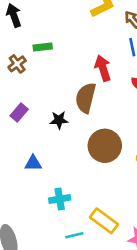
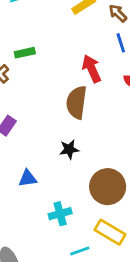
black star: (59, 120) -> (69, 149), moved
brown circle: (105, 146) -> (108, 187), moved

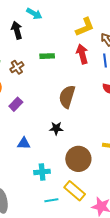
green rectangle: (25, 53) -> (47, 56), moved
red arrow: (92, 69) -> (82, 54), moved

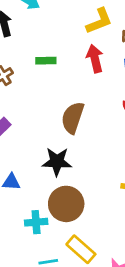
black star: (56, 128) -> (57, 162), size x1.5
brown circle: (78, 159) -> (66, 204), moved

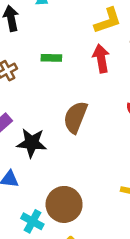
black star: (57, 162) -> (32, 143), moved
cyan cross: (36, 222) -> (32, 221), turned 30

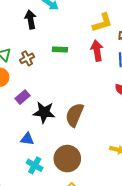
brown semicircle: (75, 117) -> (75, 115), moved
cyan cross: (32, 221) -> (35, 165), moved

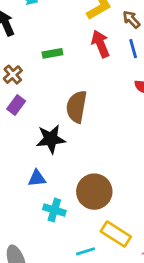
purple rectangle: (23, 97) -> (16, 105), moved
brown semicircle: (75, 115) -> (77, 107), moved

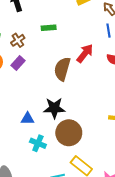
red arrow: (100, 44) -> (85, 53), moved, turned 54
black star: (51, 139) -> (54, 108), moved

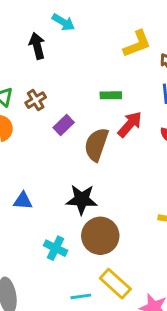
green rectangle: (49, 28) -> (111, 95), moved
purple rectangle: (18, 63) -> (64, 125), moved
blue triangle: (27, 119) -> (23, 201), moved

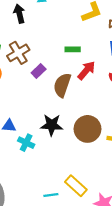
brown cross: (36, 100) -> (18, 53), size x1.5
brown circle: (100, 236) -> (88, 129), moved
cyan cross: (56, 248) -> (26, 143), moved

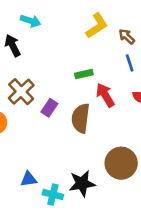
red arrow: (86, 70) -> (105, 95), turned -60
black star: (52, 125) -> (82, 183), moved

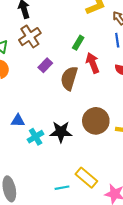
green rectangle: (84, 74) -> (78, 43), turned -56
brown cross: (21, 92) -> (30, 37), moved
cyan cross: (53, 195) -> (36, 137), turned 35

